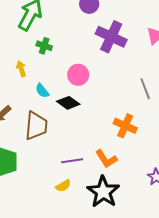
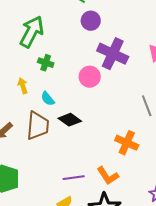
pink circle: (78, 75) -> (90, 77), moved
cyan semicircle: (42, 91) -> (48, 99), moved
brown trapezoid: (36, 126) -> (38, 126), moved

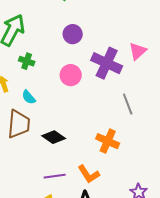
purple circle: (91, 21) -> (73, 34), moved
purple cross: (113, 54) -> (107, 63), moved
black diamond: (70, 120) -> (54, 137), moved

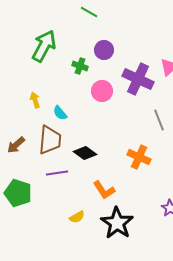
green cross: (27, 61) -> (80, 66), moved
orange L-shape: (89, 174) -> (104, 190), moved
purple line: (55, 176) -> (57, 173), moved

